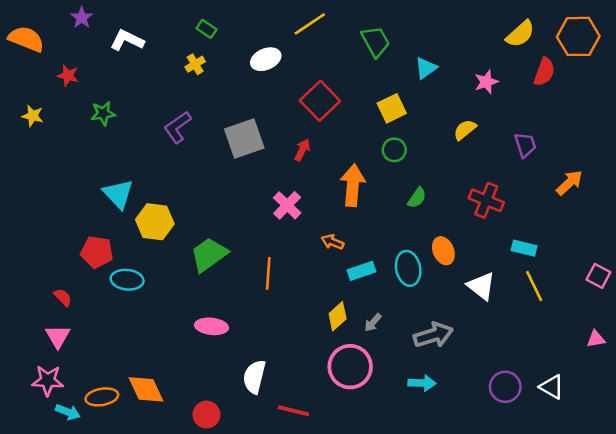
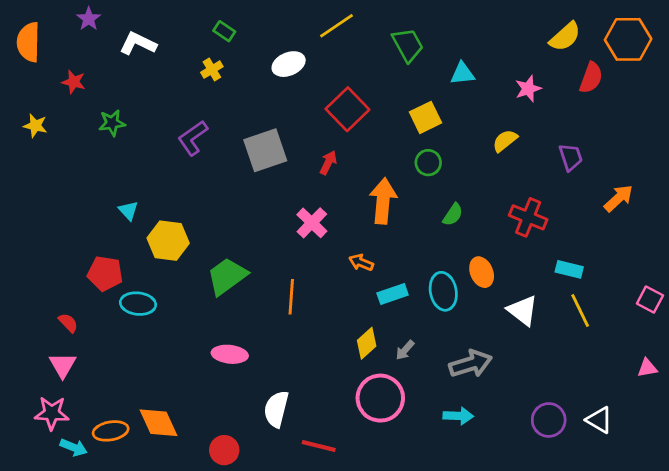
orange semicircle: (26, 39) -> (28, 42), turned -111
cyan triangle: (426, 68) -> (462, 74), turned 30
cyan triangle: (118, 194) -> (128, 211), size x0.6

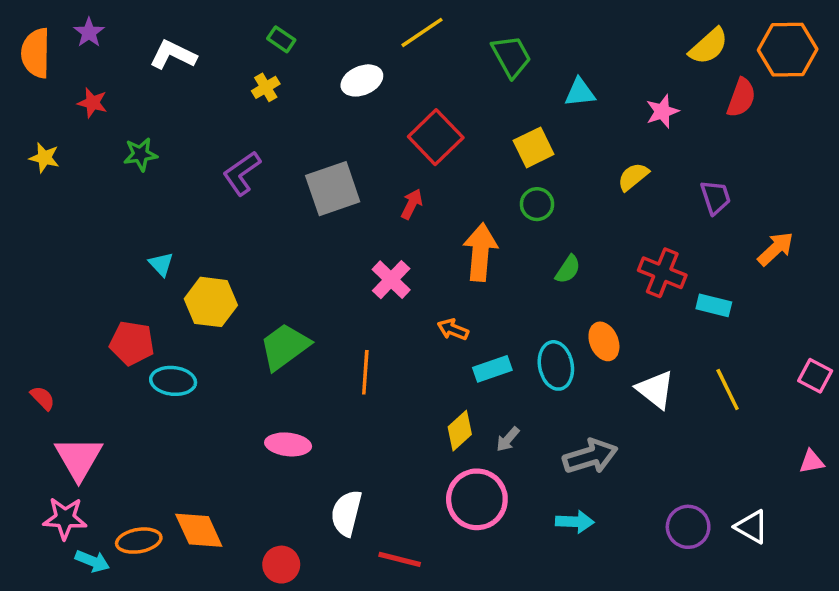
purple star: (89, 19) -> (89, 32), moved
cyan rectangle: (569, 269) -> (714, 305), moved
red semicircle: (68, 323) -> (43, 398), moved
pink triangle: (63, 365) -> (79, 458), size x1.4

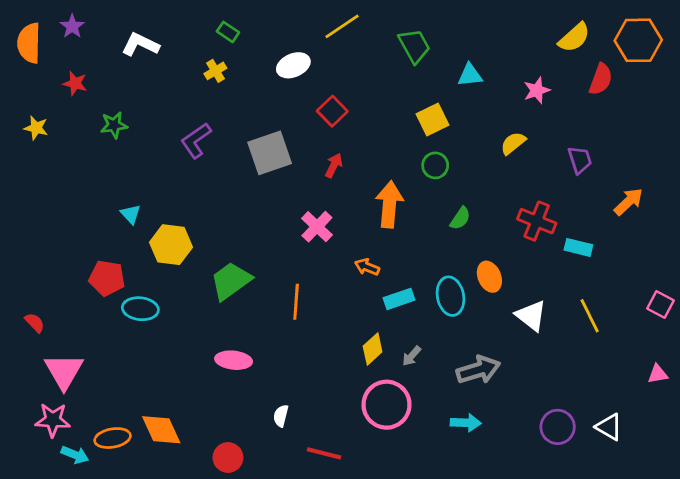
red square: (436, 137) -> (332, 111), moved, size x0.7
white semicircle: (346, 513) -> (281, 416), size x0.6

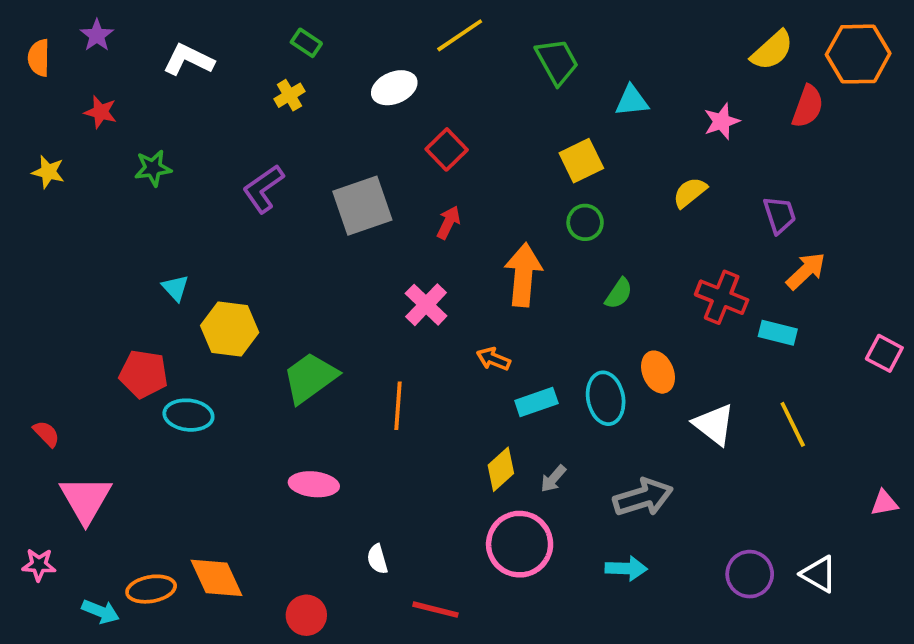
orange semicircle: (29, 43) -> (39, 58), size x0.7
orange arrow: (629, 202) -> (806, 271), moved
pink square: (661, 305) -> (884, 353), moved
white semicircle: (281, 416) -> (377, 559), turned -30
pink star: (53, 420) -> (39, 565), moved, size x0.7

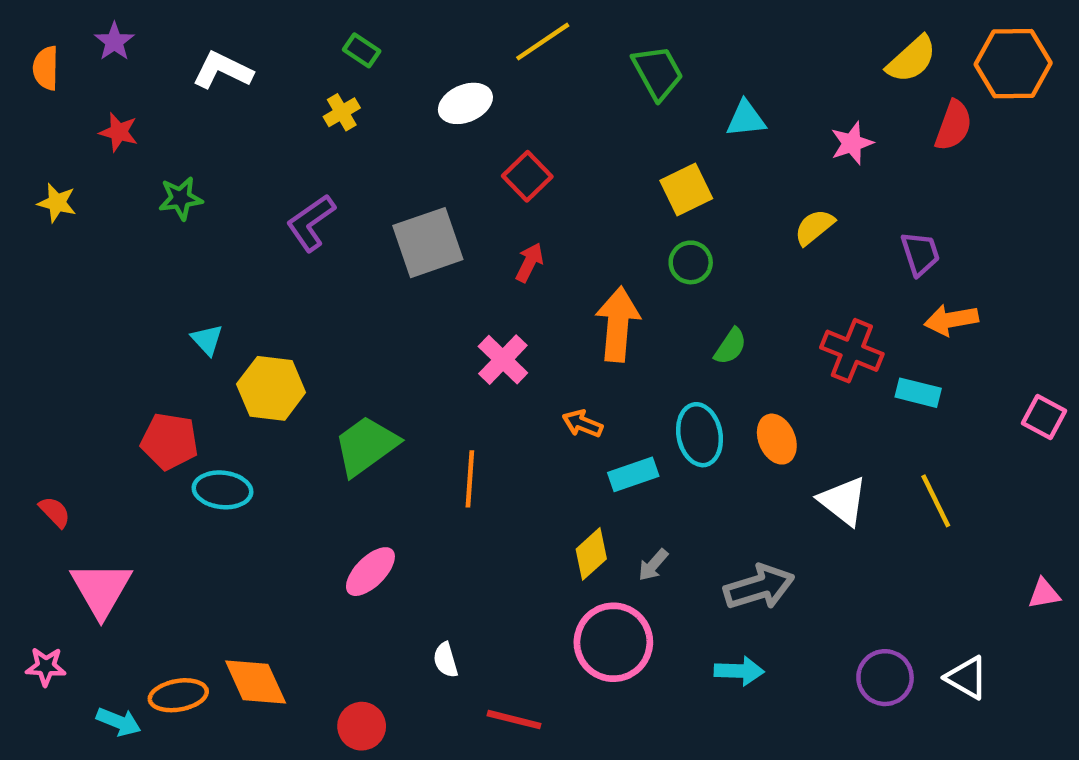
orange arrow: (806, 271) -> (951, 320), turned -147
cyan ellipse: (606, 398) -> (699, 435), moved
pink ellipse: (314, 484) -> (370, 572), turned -51

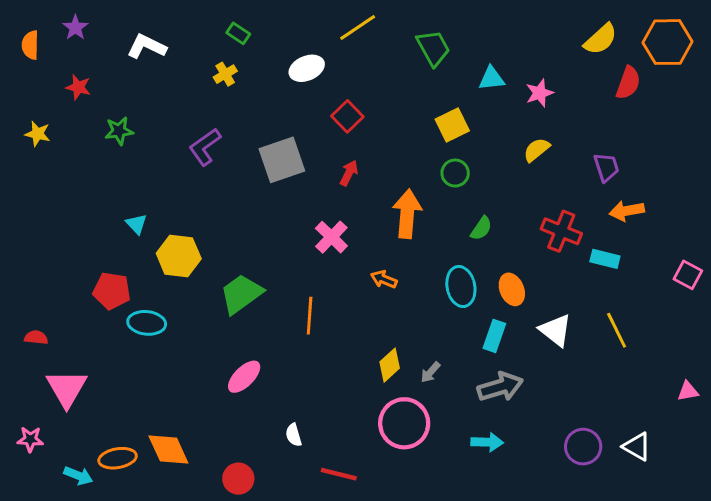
pink star: (852, 143) -> (539, 93), moved
cyan rectangle: (633, 474) -> (494, 336), moved, turned -52
red semicircle: (55, 512) -> (36, 337), turned -40

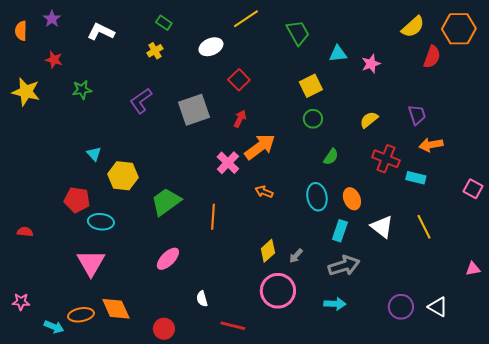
yellow star: (38, 134) -> (26, 92), size x1.6
yellow semicircle: (537, 150) -> (369, 120), moved
orange arrow: (407, 214) -> (260, 147), moved, turned 48
pink triangle: (67, 388) -> (91, 263), moved

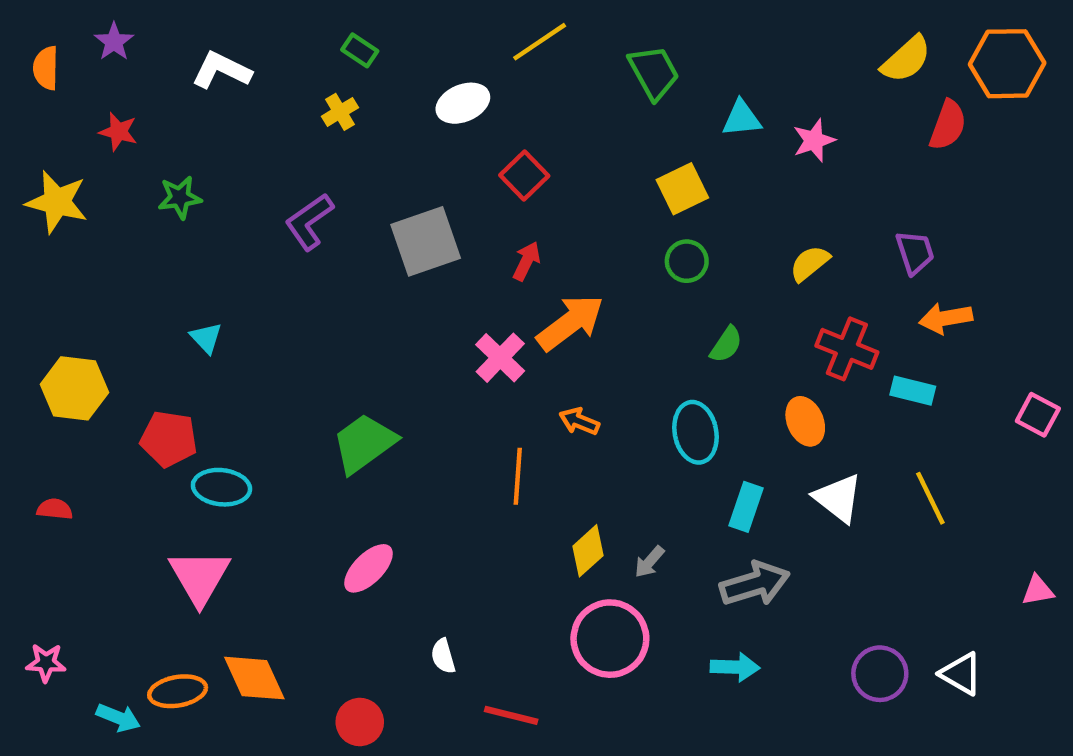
yellow hexagon: (123, 176) -> (74, 388), moved
orange ellipse: (352, 199) -> (805, 421), moved
orange line: (213, 217) -> (518, 476), moved

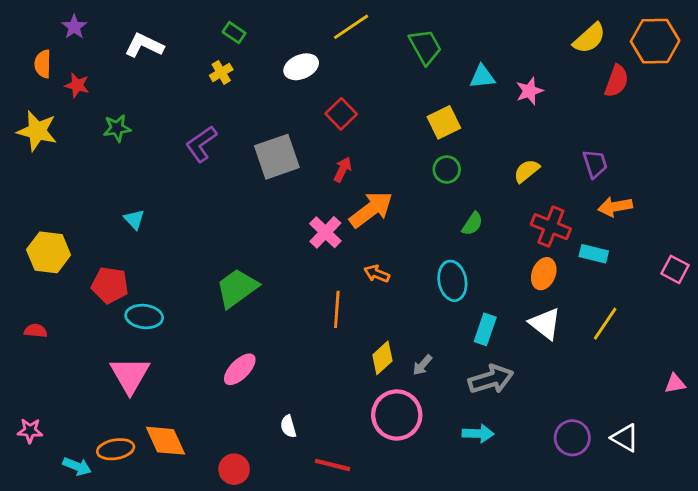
orange semicircle: (46, 68) -> (43, 64), moved
orange ellipse: (805, 421) -> (544, 274), moved, turned 44
yellow line: (930, 498) -> (605, 324), turned 60

